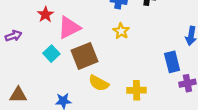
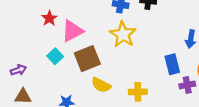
yellow star: (121, 31) -> (123, 34), size x1.6
purple arrow: (14, 36) -> (18, 70), moved

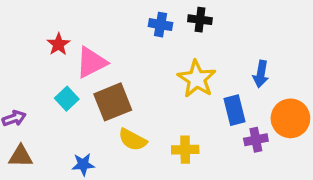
yellow star: (123, 34) -> (197, 79), moved

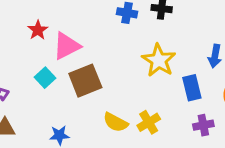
yellow semicircle: (133, 140) -> (116, 122), moved
purple cross: (256, 140) -> (203, 125), moved
yellow cross: (185, 150) -> (149, 122), turned -30

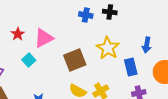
red star: (38, 30) -> (18, 34), moved
brown square: (85, 81) -> (75, 60), moved

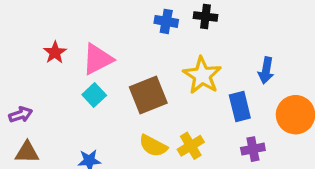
cyan square: (29, 60) -> (94, 95), moved

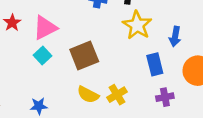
yellow star: (202, 75) -> (137, 25), moved

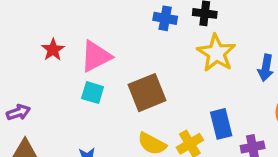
cyan square: (43, 55) -> (93, 93), turned -30
blue rectangle: (155, 64) -> (221, 124), moved

